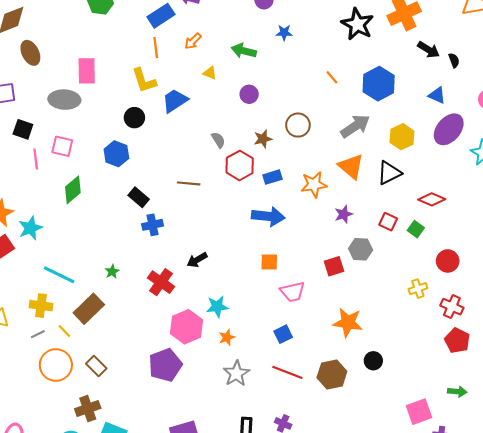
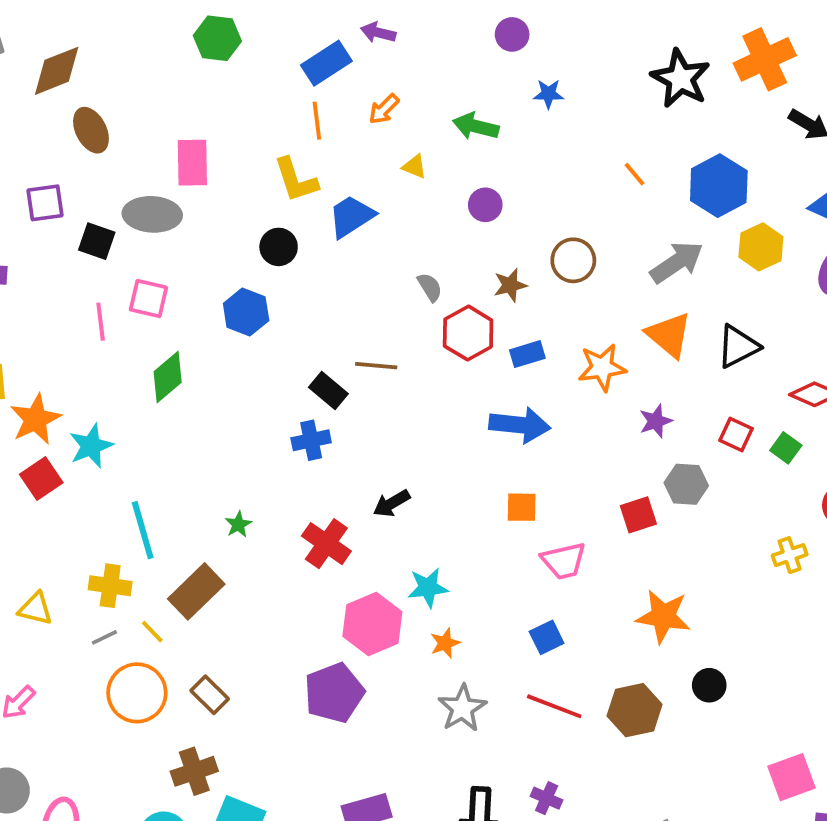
black square: (23, 129) -> (97, 241), moved
yellow hexagon: (402, 137) -> (761, 247), moved
black rectangle: (139, 197) -> (328, 390), moved
cyan line: (59, 275) -> (143, 530), turned 48

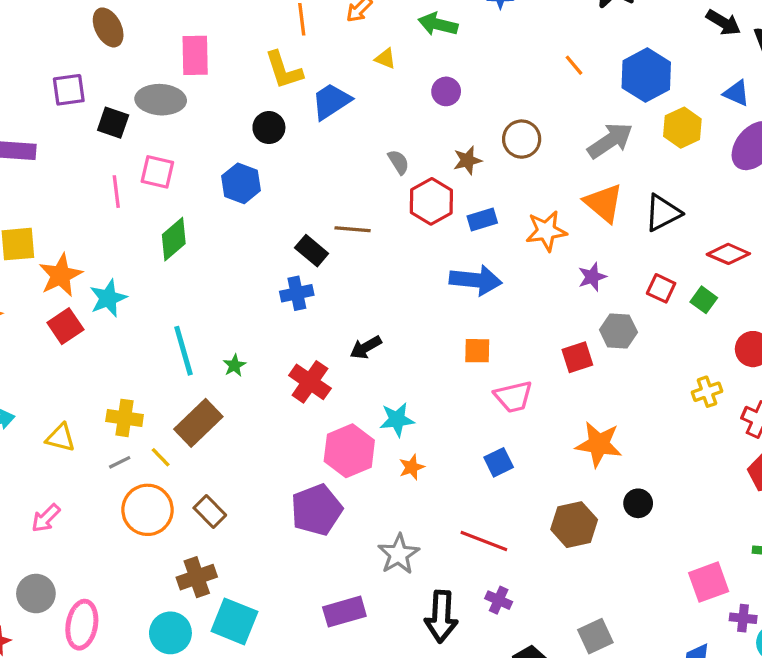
cyan line: (143, 530) -> (184, 351), moved
red line: (554, 706) -> (484, 541), moved
gray star: (462, 708) -> (399, 554), moved

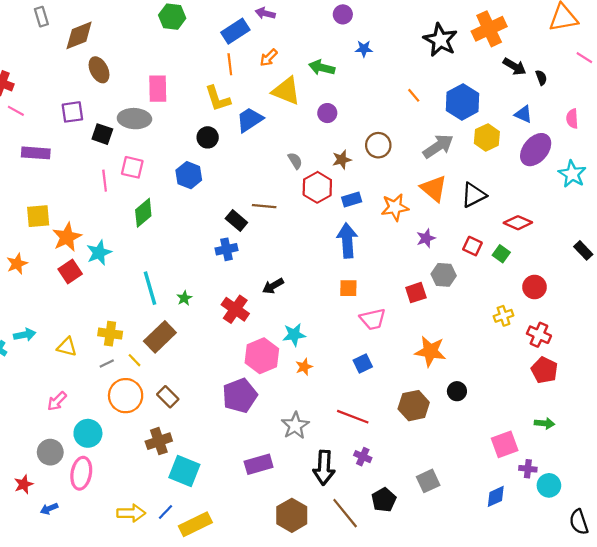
yellow triangle: (385, 59) -> (286, 91), size x2.0
blue arrow: (476, 280) -> (347, 240), turned -100
cyan circle: (170, 633) -> (88, 433), moved

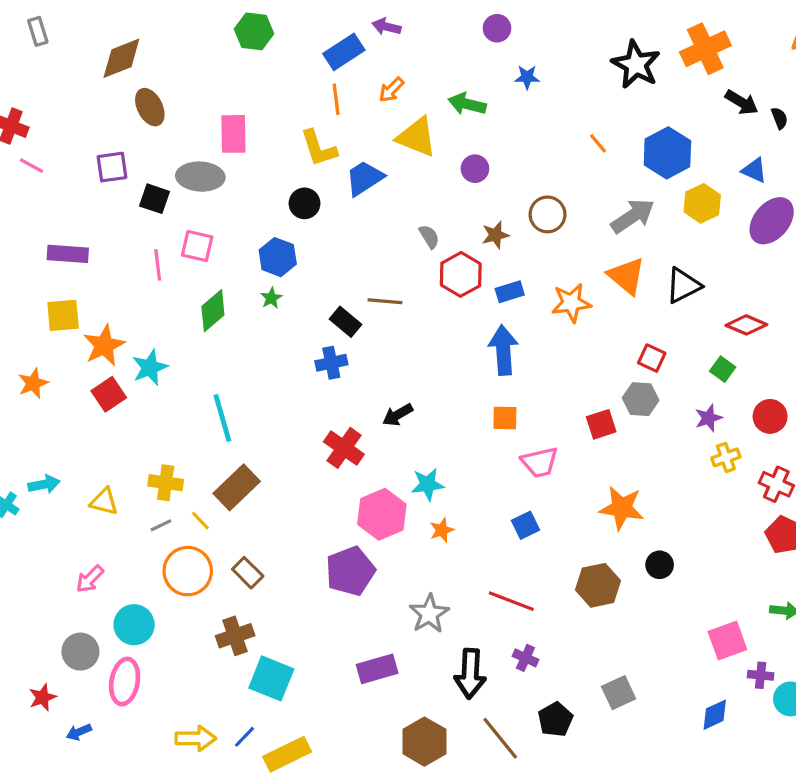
gray rectangle: (41, 17) -> (38, 31), moved
purple rectangle: (36, 153) -> (68, 254), moved
purple star: (426, 238) -> (708, 418), moved
red square: (472, 246) -> (652, 358), moved
green star: (184, 298) -> (271, 298), moved

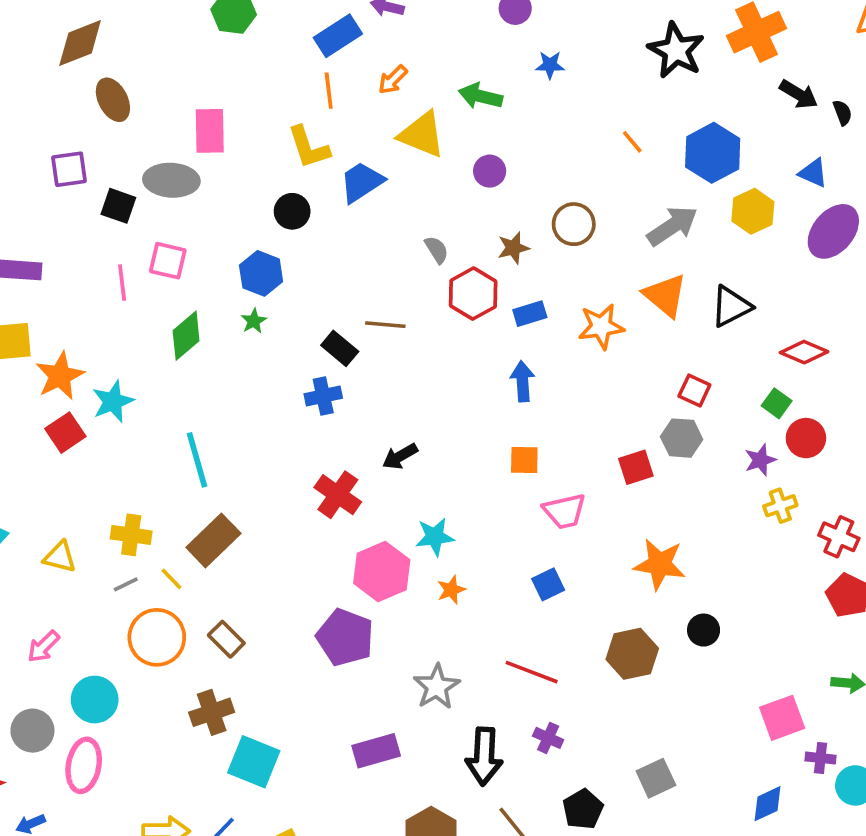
blue arrow: (503, 350) -> (523, 381), size x0.7
red circle: (770, 416) -> (806, 438), moved
purple pentagon: (350, 571) -> (345, 637), turned -30

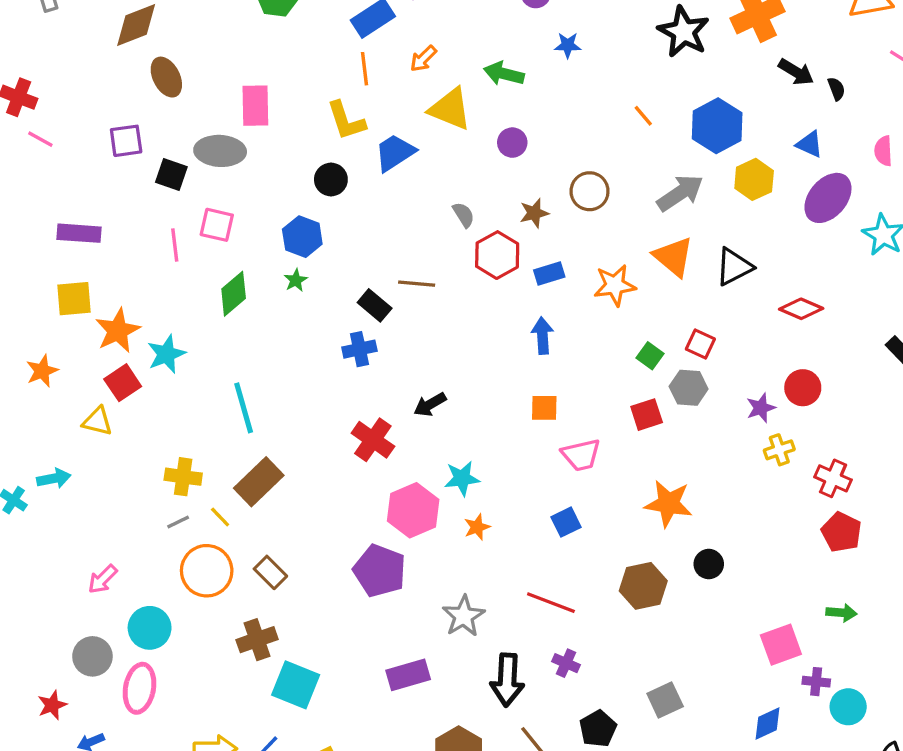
green square: (777, 403) -> (650, 356), moved
yellow triangle: (60, 557) -> (98, 421), moved

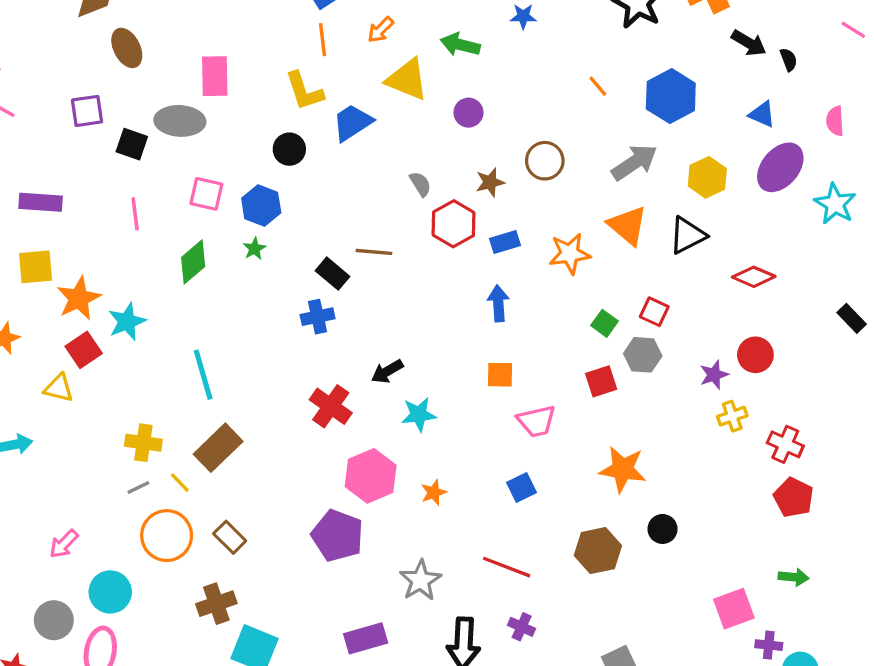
yellow hexagon: (754, 179) -> (707, 177), moved
pink square: (217, 225) -> (206, 194), moved
cyan star: (462, 478) -> (419, 415), moved

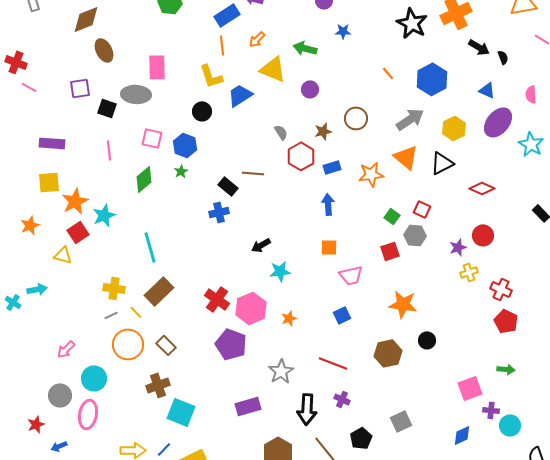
red cross: (331, 406) -> (217, 299), moved

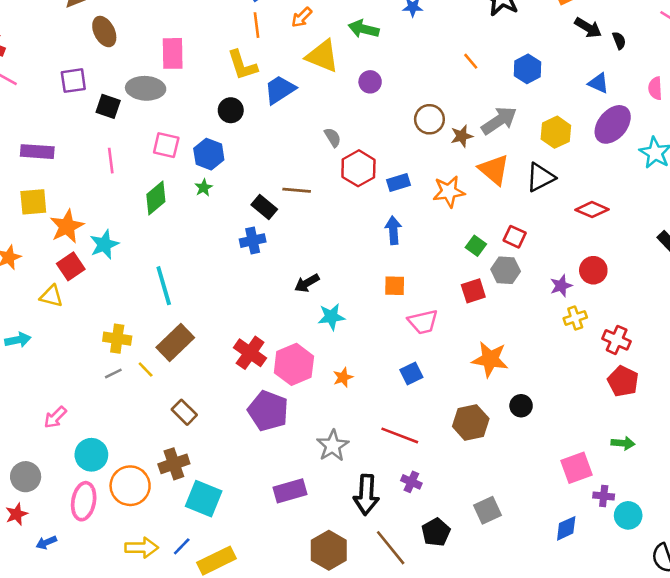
blue hexagon: (432, 79) -> (527, 69), size x0.7
brown star: (323, 131) -> (462, 136), moved
orange circle: (128, 344) -> (130, 486), moved
gray circle: (60, 395) -> (26, 477), moved

